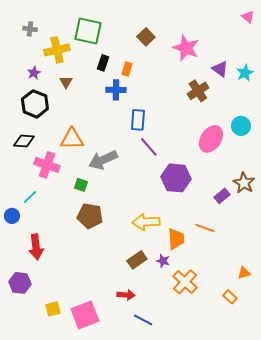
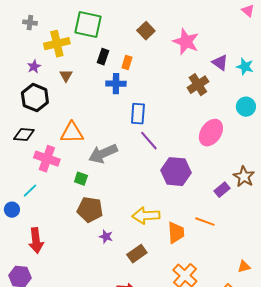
cyan star: (245, 73) -> (245, 67), turned -30
cyan circle: (241, 126) -> (246, 107), moved
purple star: (163, 261) -> (106, 237), moved

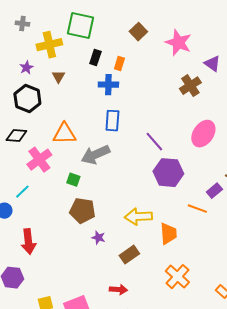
blue rectangle: (138, 114) -> (112, 121), moved
purple line: (149, 141) -> (154, 142), moved
pink cross: (47, 159) -> (39, 160), turned 35
orange line: (205, 222) -> (197, 209), moved

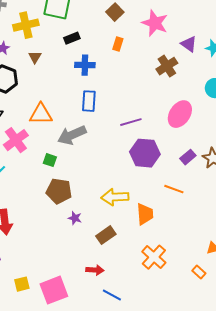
black rectangle: (95, 58) -> (72, 38), turned 49
orange rectangle: (119, 64) -> (118, 44), moved
purple line: (154, 142) -> (131, 122), turned -65
purple rectangle: (214, 191) -> (188, 157), moved

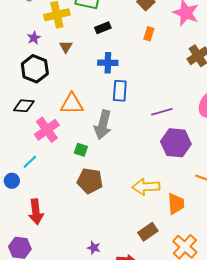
blue cross: (85, 65) -> (108, 63), moved
gray arrow: (72, 135) -> (103, 125), turned -52
purple star: (75, 218) -> (94, 248), moved
brown rectangle: (106, 235) -> (148, 232), moved

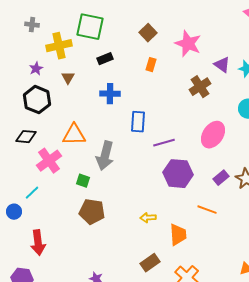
blue rectangle: (120, 91) -> (138, 122), moved
yellow arrow: (146, 187) -> (148, 218), size x0.6

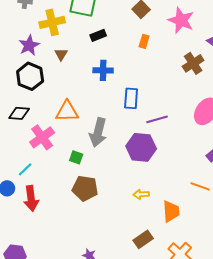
purple star: (36, 69) -> (29, 45), size x1.5
purple hexagon: (178, 174) -> (141, 147), moved
red arrow: (38, 243) -> (31, 198), moved

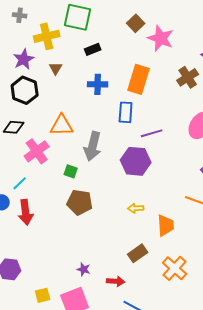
pink star: (181, 20) -> (161, 38), moved
orange rectangle: (144, 41) -> (139, 79), moved, size x2.0

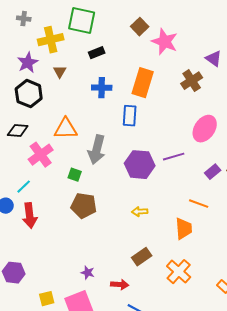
purple line: (152, 133) -> (174, 157), moved
orange trapezoid: (166, 225) -> (184, 229), moved

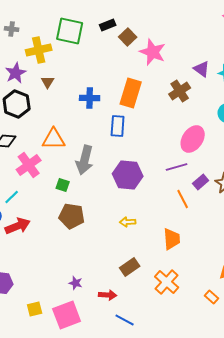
black rectangle: (97, 53) -> (108, 25), moved
purple line: (174, 157) -> (177, 167), moved
orange line: (199, 204) -> (183, 199), moved, turned 42
red arrow: (30, 216) -> (18, 226), turned -105

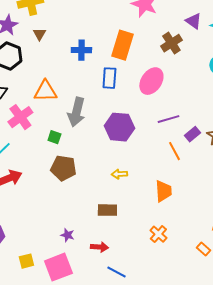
pink ellipse: (193, 139) -> (151, 81), moved
brown rectangle: (130, 267) -> (107, 210), moved, turned 36
orange cross: (167, 282) -> (158, 234), size x0.7

